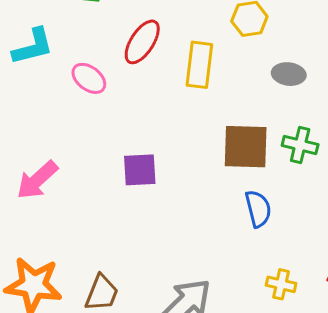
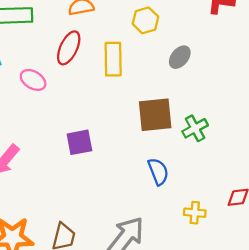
gray ellipse: (289, 74) -> (180, 57), turned -50
green cross: (300, 145) -> (195, 128), moved, turned -35
blue semicircle: (258, 209) -> (158, 171), moved

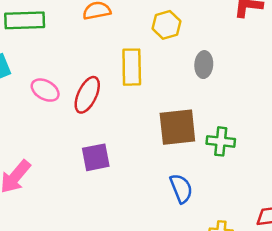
red ellipse: (69, 48) -> (87, 95), moved
gray ellipse: (180, 57) -> (204, 65), turned -35
green cross: (195, 128) -> (221, 141), turned 35

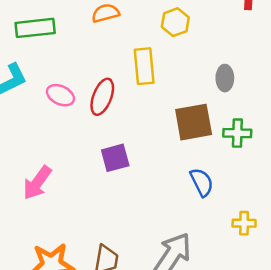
gray ellipse: (204, 65) -> (225, 78), moved

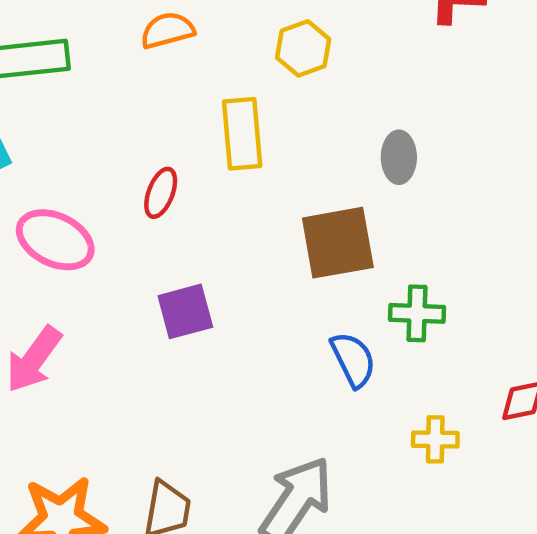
pink ellipse: (60, 95) -> (55, 240), moved, size x1.4
red ellipse: (102, 97) -> (161, 193), size x0.7
green cross: (237, 133) -> (417, 313), moved

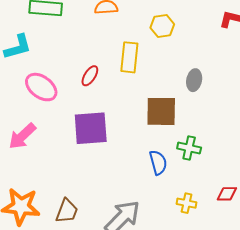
purple square: (185, 311) -> (91, 128), size x1.5

